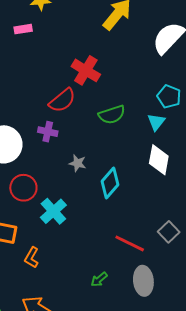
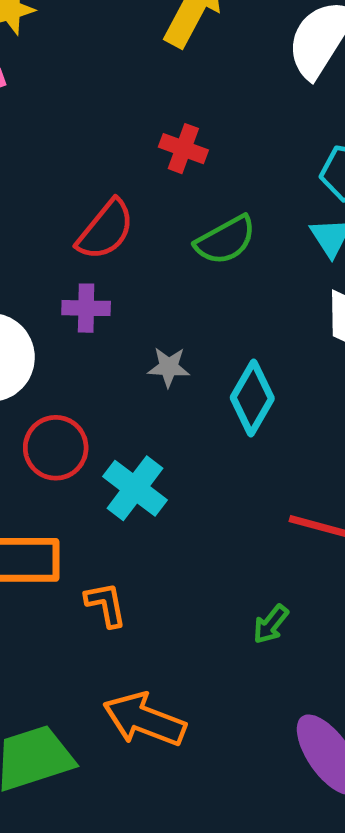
red cross: (86, 70) -> (183, 149), moved, size x0.7
orange L-shape: (32, 258) -> (106, 604), turned 150

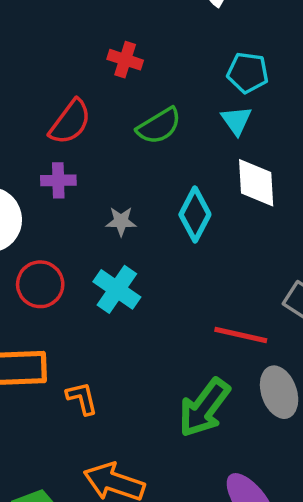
cyan diamond: (252, 398) -> (195, 214), moved
cyan cross: (135, 488) -> (117, 289), moved
green arrow: (271, 624) -> (204, 408), size x2.0

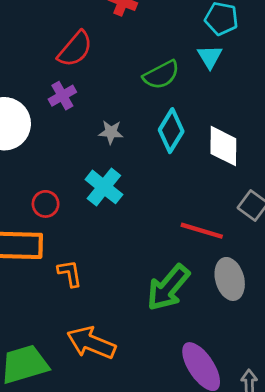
green semicircle: (159, 126) -> (161, 75), moved
purple cross: (58, 180) -> (62, 96), turned -32
white diamond: (256, 183) -> (223, 146), moved
red circle: (40, 284) -> (46, 204), moved, size x0.7

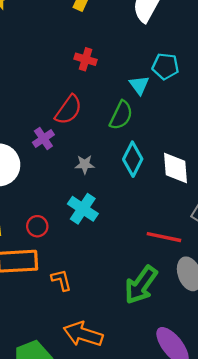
red semicircle: (75, 49) -> (68, 110), moved
cyan triangle: (210, 57) -> (139, 85), moved
green semicircle: (161, 75) -> (121, 115), turned -32

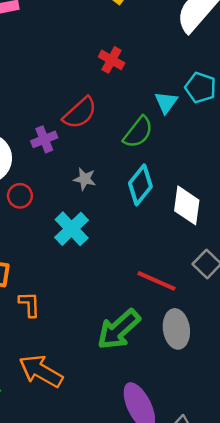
red circle: (37, 226) -> (20, 196), moved

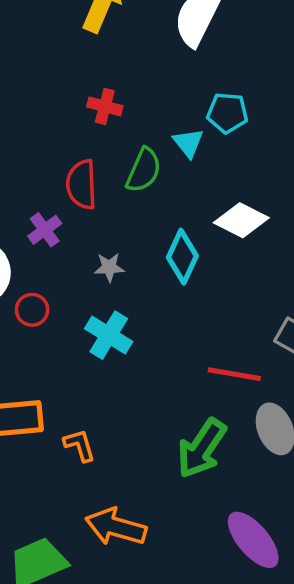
red semicircle: (80, 113) -> (81, 185), turned 144
green semicircle: (138, 132) -> (144, 170), moved
white diamond: (187, 205) -> (241, 220), moved, turned -57

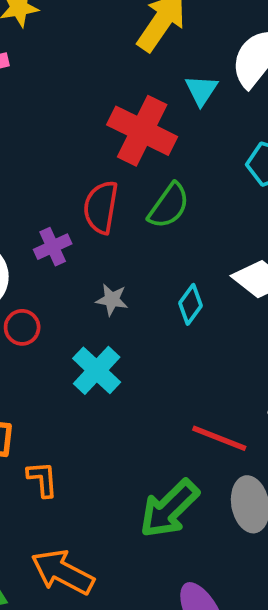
red cross: (105, 106) -> (142, 131), size x1.8
cyan triangle: (188, 143) -> (201, 90), moved
cyan diamond: (182, 257) -> (191, 304), size x0.7

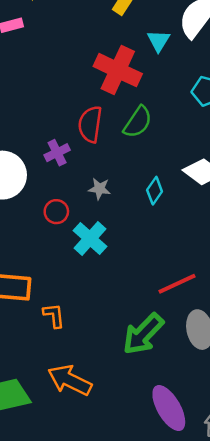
red circle: (22, 327) -> (56, 212), moved
red line: (219, 438) -> (177, 284), turned -45

